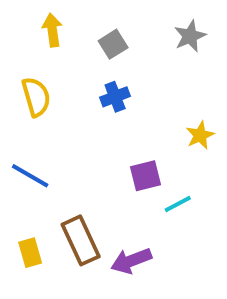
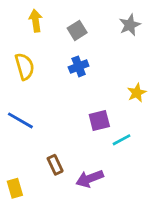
brown rectangle: (81, 240) -> (55, 165), size x0.6
yellow rectangle: (30, 253) -> (15, 188), moved

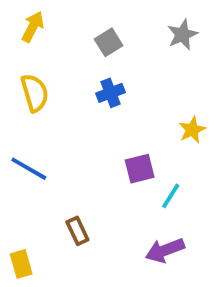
yellow arrow: (36, 21) -> (33, 27), moved, turned 35
cyan line: (121, 140) -> (171, 196), turned -30
purple arrow: (90, 179) -> (165, 250), moved

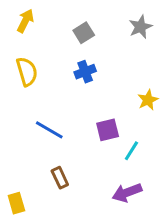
blue line: (29, 169) -> (49, 130), moved

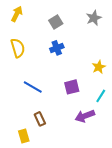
cyan line: (131, 151) -> (101, 96), moved
purple arrow: (127, 193) -> (85, 116), moved
yellow rectangle: (16, 203) -> (24, 136), moved

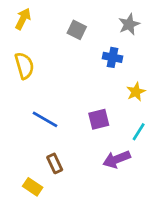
gray square: (56, 22) -> (77, 30), turned -32
blue cross: (57, 48) -> (112, 57), moved, turned 32
yellow rectangle: (24, 136) -> (33, 187), turned -40

